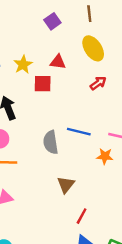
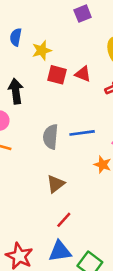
red triangle: (58, 62) -> (83, 74), moved
blue line: (79, 132) -> (82, 133), turned -35

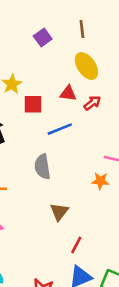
red triangle: (83, 74) -> (68, 93), moved
blue line: (82, 133) -> (60, 129), moved

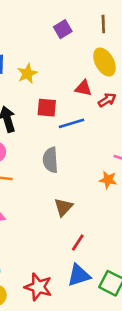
red square: (33, 104) -> (47, 108), moved

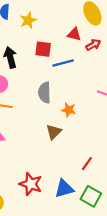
orange star: (108, 180) -> (69, 110), moved
red line: (78, 243) -> (87, 164), moved
red star: (38, 287) -> (31, 184), moved

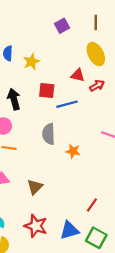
brown triangle: (54, 132) -> (35, 187), moved

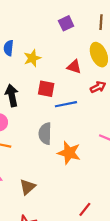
red triangle: (78, 75) -> (74, 67), moved
orange star: (73, 151) -> (69, 153), size x1.5

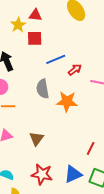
red triangle: (74, 67) -> (35, 15), moved
red arrow: (98, 87) -> (75, 70), moved
red square: (46, 89) -> (35, 38), moved

